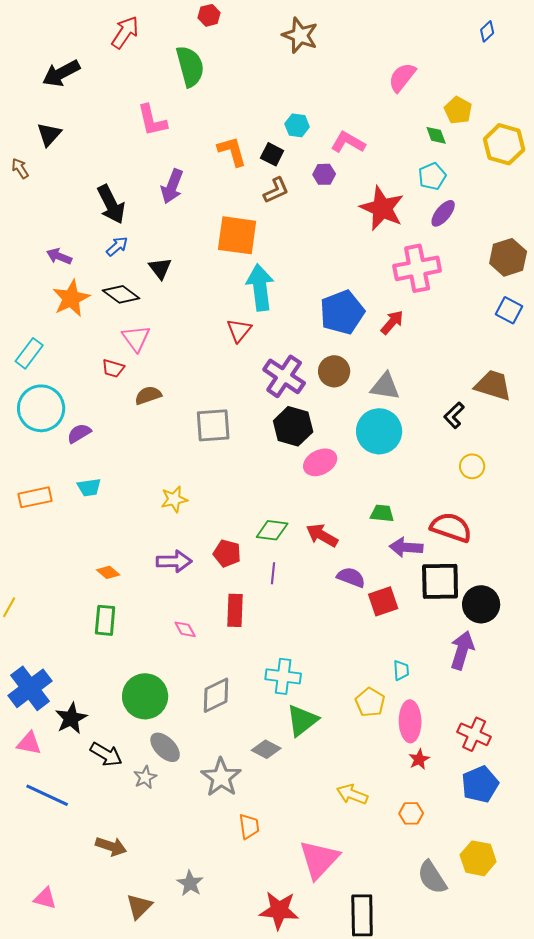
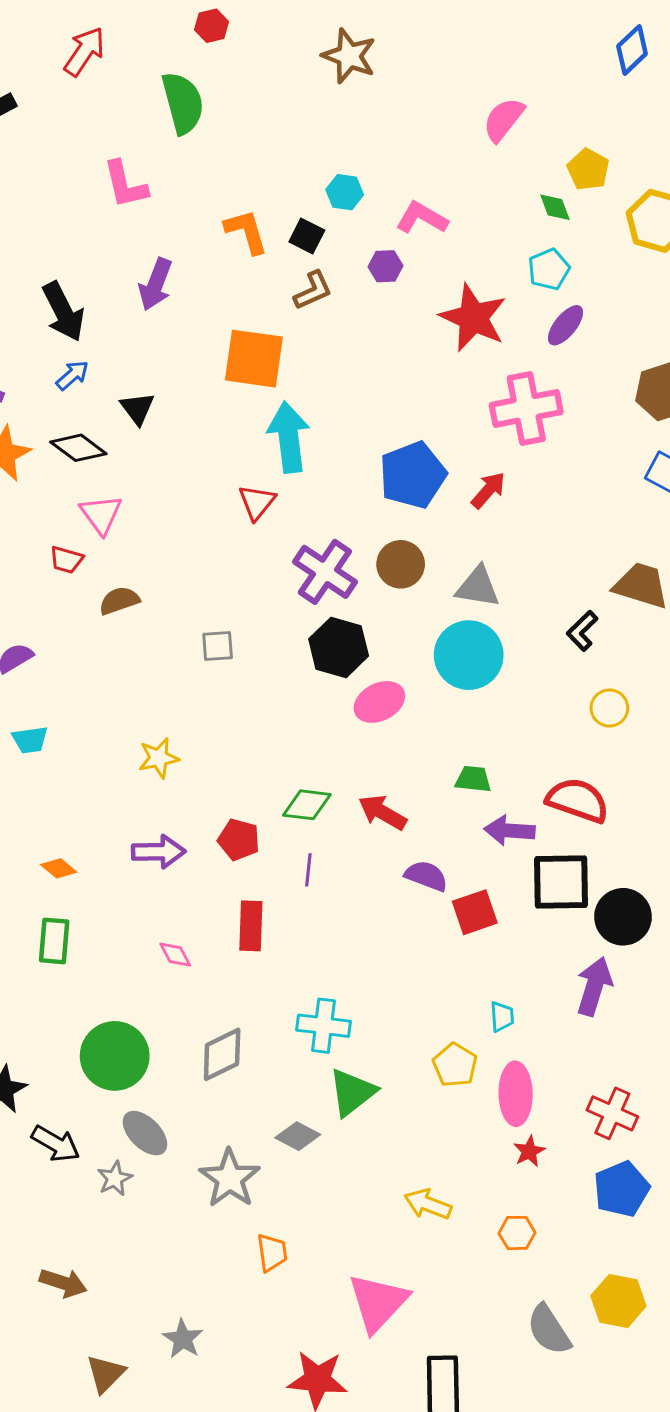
blue diamond: (487, 31) -> (632, 50), size x1.5
gray square: (213, 425) -> (218, 646), size x0.6

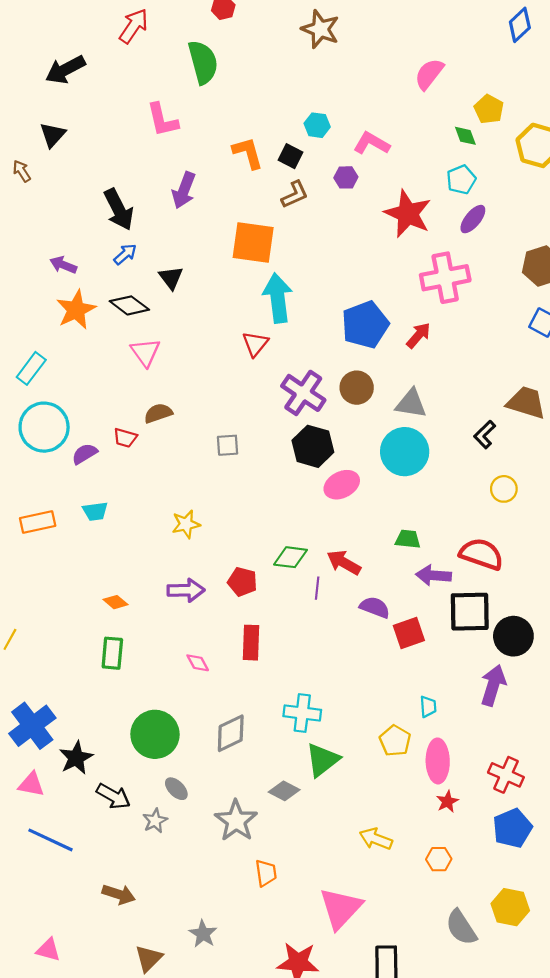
red trapezoid: (66, 560) -> (125, 438), moved
purple line: (308, 870) -> (317, 588), moved
gray ellipse: (145, 1133) -> (176, 789), size x0.7

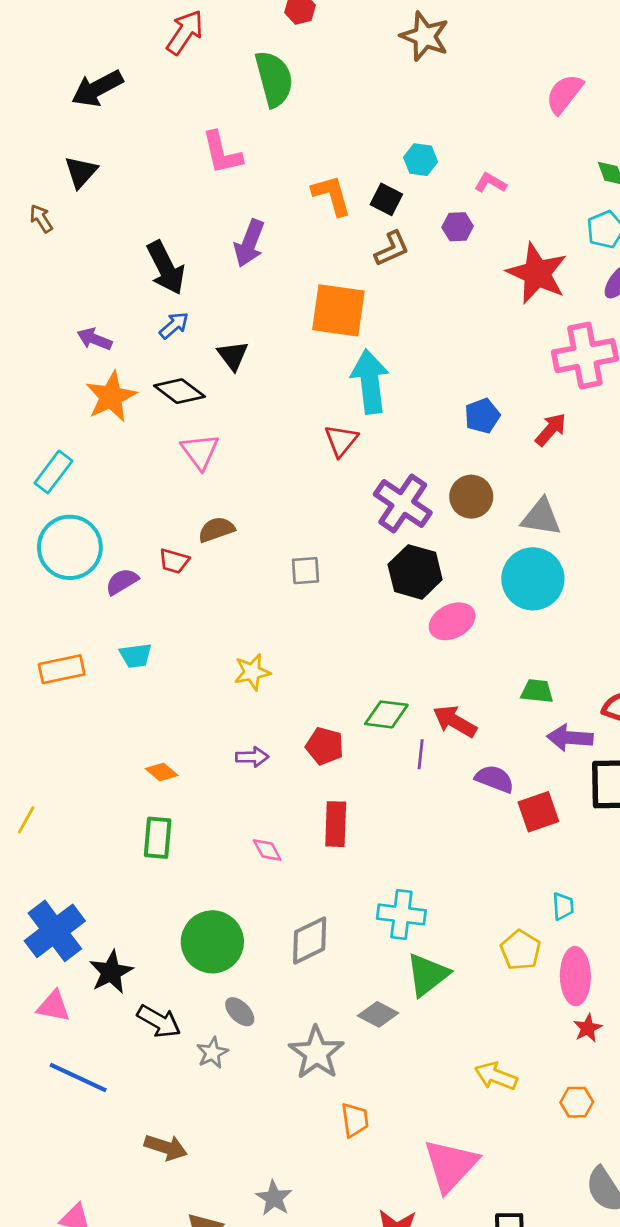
pink L-shape: (372, 143) -> (490, 183), size x0.7
blue pentagon: (365, 325) -> (482, 416), size x0.6
purple arrow: (186, 590) -> (252, 757), size x0.7

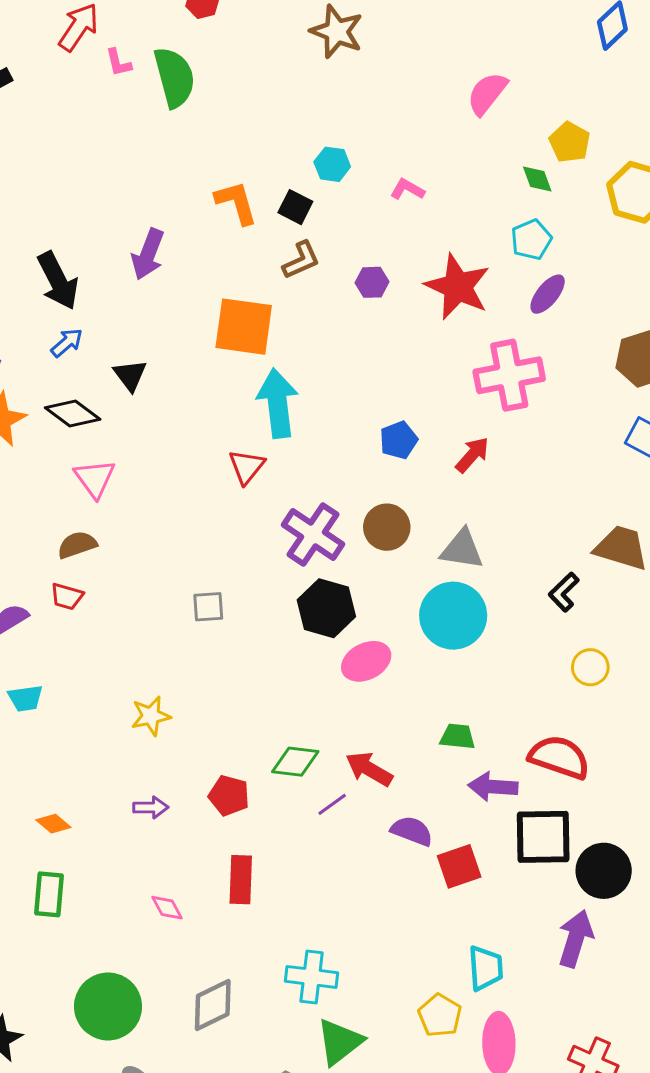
pink L-shape: (222, 153) -> (118, 63), moved, size x0.6
purple hexagon: (458, 227) -> (372, 282), moved
brown semicircle: (216, 530) -> (77, 545), moved
purple line: (421, 754) -> (332, 804), turned 48
cyan trapezoid: (563, 906) -> (486, 968), size x1.5

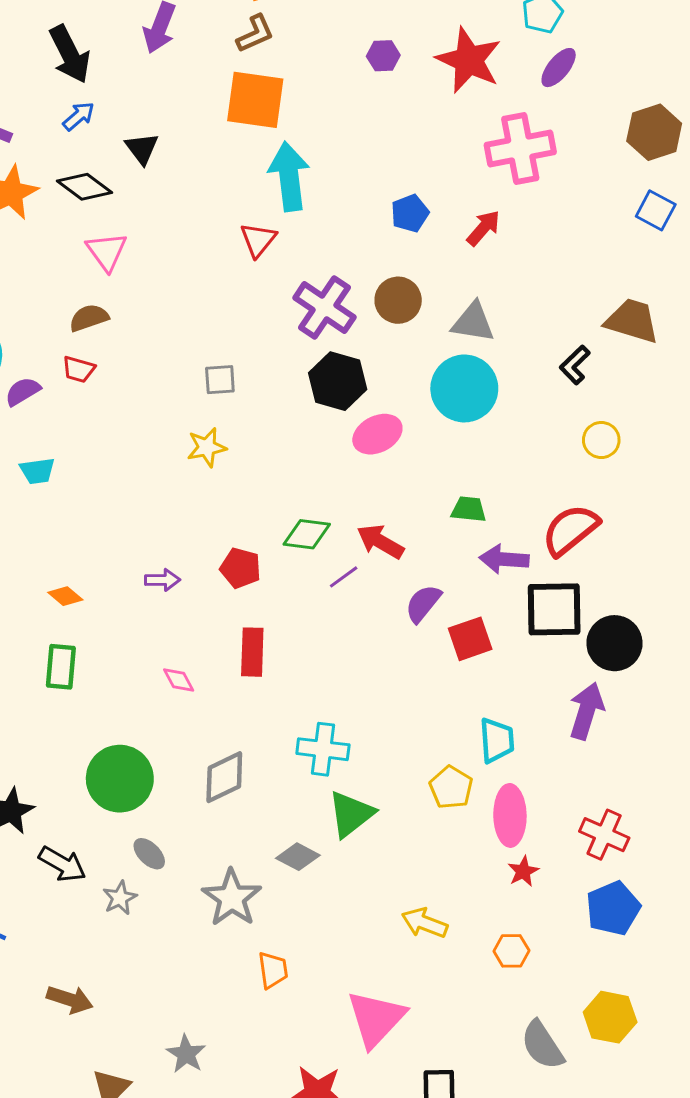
brown L-shape: (301, 260) -> (255, 34), moved
yellow star: (151, 716) -> (207, 447), moved
red semicircle: (559, 757) -> (570, 530), turned -58
purple semicircle: (412, 831) -> (423, 603), turned -72

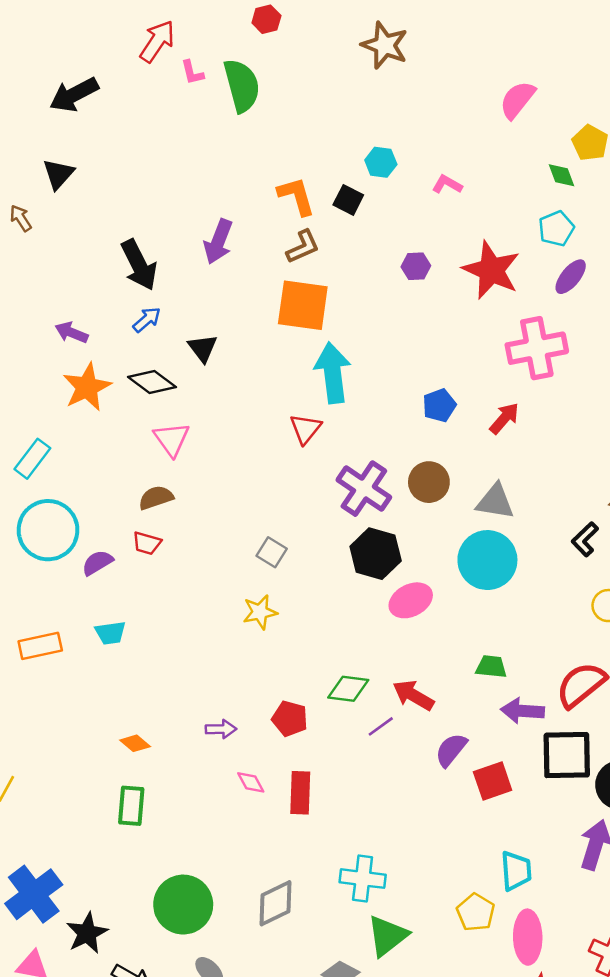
gray square: (220, 380) -> (272, 552), turned 36
pink diamond: (179, 680) -> (251, 782), moved

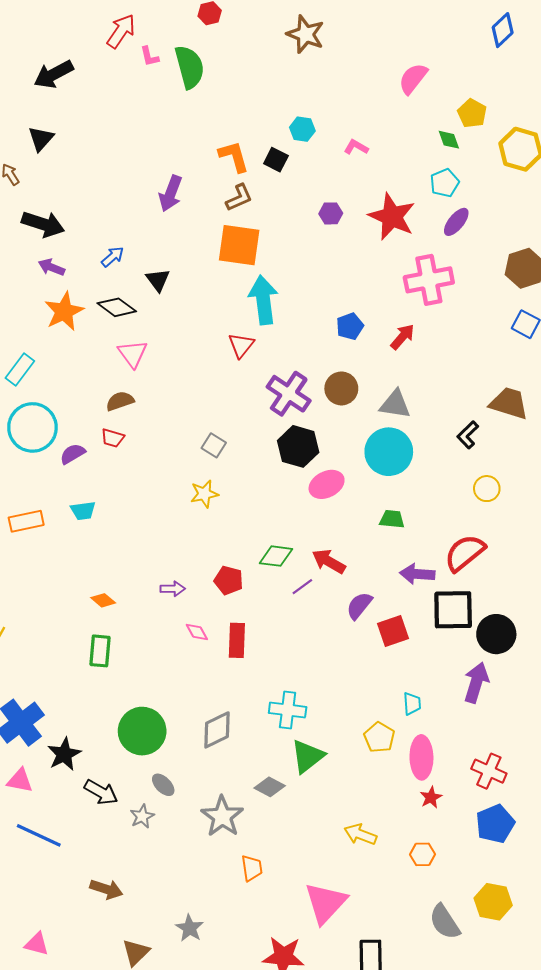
black arrow: (139, 265) -> (43, 224), moved, turned -45
green trapezoid: (491, 667) -> (392, 519), moved
cyan trapezoid: (516, 871) -> (412, 704), size x0.7

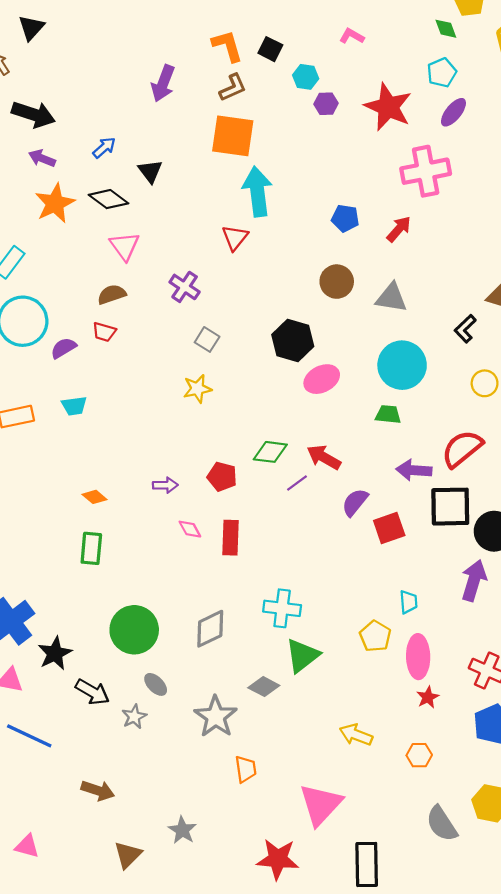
cyan hexagon: (302, 129) -> (306, 77), moved
blue pentagon: (350, 326) -> (345, 218), turned 30
purple cross: (289, 394) -> (185, 287), moved, size x0.7
cyan circle: (389, 452) -> (402, 365), moved

